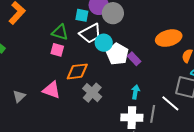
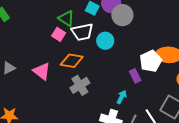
white trapezoid: (90, 33) -> (82, 32), moved
white pentagon: (117, 54) -> (151, 61), moved
purple rectangle: (134, 59) -> (135, 76), moved

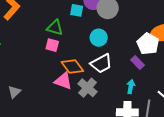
white trapezoid: (82, 32) -> (101, 63), moved
orange diamond: (72, 61) -> (72, 67), turned 60
pink triangle: (42, 71) -> (63, 81), moved

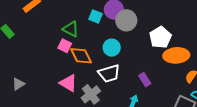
white pentagon: (148, 44) -> (160, 37), moved
orange diamond: (72, 67) -> (81, 56), moved

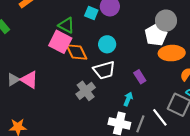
gray circle: (126, 20) -> (166, 21), moved
pink square: (65, 46) -> (60, 42), size x1.6
pink triangle: (68, 83) -> (29, 80), moved

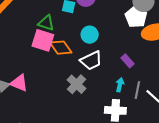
gray line: (140, 124) -> (137, 90), moved

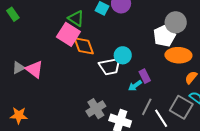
cyan circle: (90, 35) -> (123, 55), moved
gray cross: (77, 84) -> (96, 109), moved
cyan arrow: (120, 85) -> (135, 86), moved, turned -152

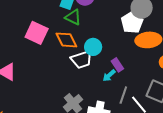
green triangle: (76, 18) -> (73, 17), moved
orange diamond: (84, 46) -> (66, 40), moved

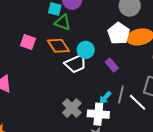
white pentagon: (132, 22) -> (119, 33), moved
pink square: (37, 33) -> (28, 42), size x0.7
cyan arrow: (109, 76) -> (105, 98), moved

